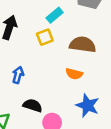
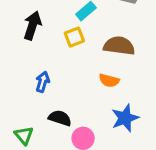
blue star: (88, 105) -> (125, 118), turned 30

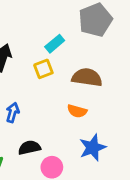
black semicircle: (60, 118) -> (29, 148), turned -30

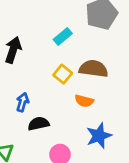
yellow square: (43, 69) -> (63, 74), moved, turned -30
black semicircle: (29, 148) -> (39, 124), moved

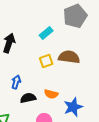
yellow square: (63, 74) -> (46, 61), turned 32
orange semicircle: (84, 101) -> (51, 94), moved

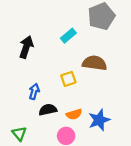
yellow square: (46, 61) -> (68, 79), moved
orange semicircle: (51, 94) -> (74, 114), moved, turned -32

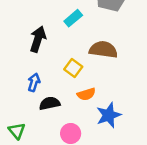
black arrow: (26, 47) -> (38, 39), moved
yellow square: (68, 79) -> (73, 68), turned -35
orange semicircle: (74, 114) -> (86, 94), moved

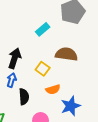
black arrow: (38, 39) -> (15, 58), moved
black semicircle: (50, 103) -> (24, 97), turned 98

